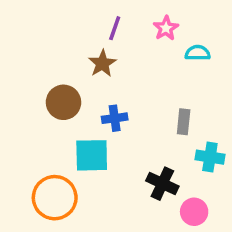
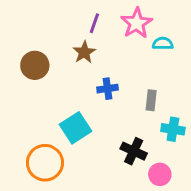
pink star: (166, 28) -> (137, 23), size x1.5
brown circle: (63, 102) -> (35, 65), moved
blue cross: (115, 118) -> (107, 89), moved
cyan square: (92, 155) -> (76, 128), turned -32

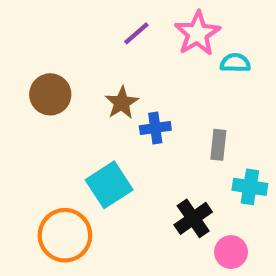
purple line: (94, 23) -> (136, 33), turned 30
brown star: (84, 52) -> (122, 103), moved
black cross: (134, 151) -> (193, 218), turned 30

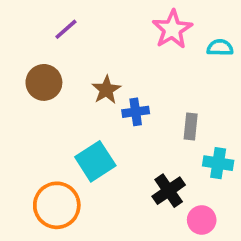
purple line: (136, 33) -> (66, 29), moved
cyan semicircle: (235, 63) -> (220, 48), moved

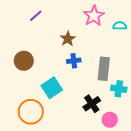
brown circle: (44, 82) -> (24, 61), moved
brown star: (106, 90) -> (68, 39), moved
gray rectangle: (191, 126) -> (104, 69), size x1.6

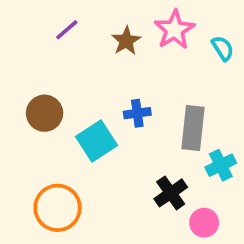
cyan semicircle: (120, 26) -> (223, 48), turned 56
brown star: (68, 39) -> (126, 41), moved
cyan square: (52, 88) -> (96, 141), moved
cyan cross: (119, 89) -> (221, 165), turned -35

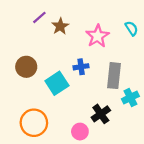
pink star: (174, 30) -> (98, 36), moved
brown star: (126, 41) -> (60, 26), moved
pink circle: (204, 223) -> (80, 132), moved

